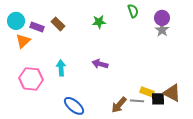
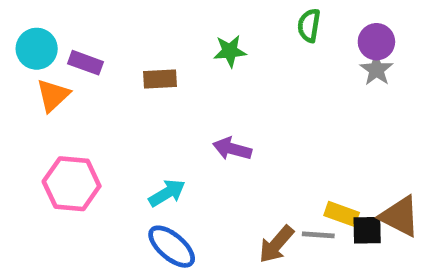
green semicircle: (133, 11) -> (309, 25), turned -152
brown rectangle: (58, 24) -> (160, 79), moved, turned -48
cyan arrow: (61, 68) -> (167, 193), moved, turned 63

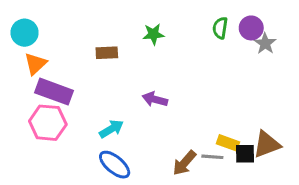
green semicircle: (309, 25) -> (220, 28), moved
purple rectangle: (86, 63) -> (54, 92), moved, size x1.6
gray star: (376, 70) -> (265, 43), moved
brown triangle: (400, 216) -> (267, 144), turned -48

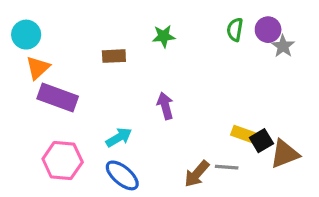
purple arrow: (155, 99) -> (165, 106), turned 60
pink hexagon: (48, 123) -> (63, 160), moved
yellow rectangle: (228, 143) -> (243, 134), moved
black square: (245, 154) -> (261, 141), moved, turned -30

